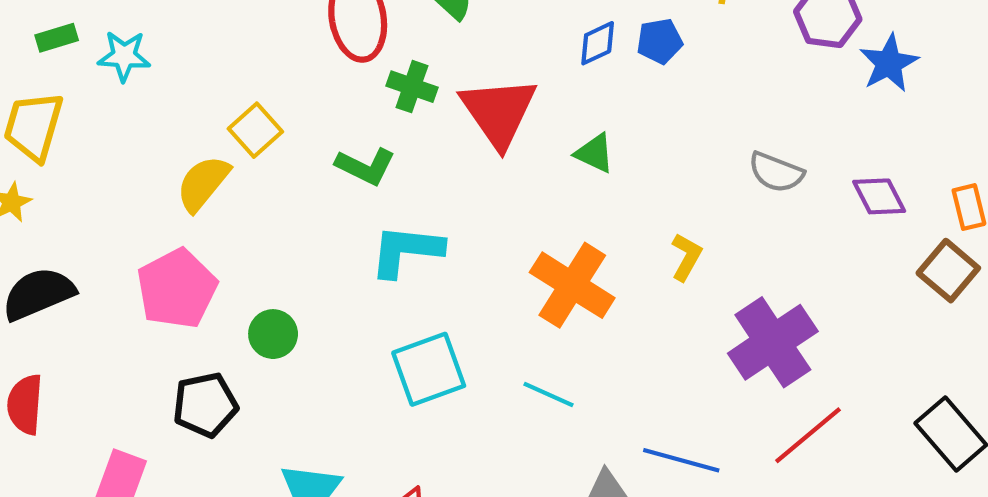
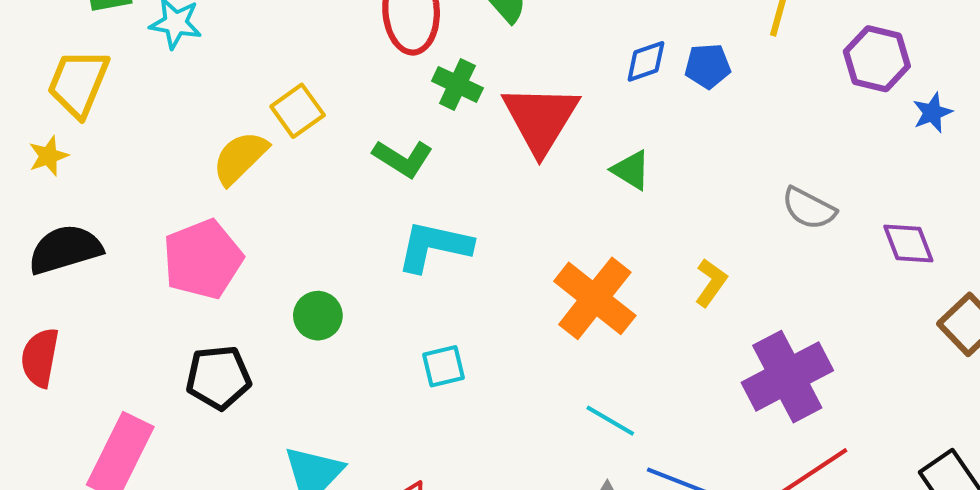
blue star: (889, 63) -> (932, 113), size x0.7
green circle: (273, 334) -> (318, 316), moved
cyan square: (429, 369) -> (444, 366), size x0.6
cyan line: (548, 394) -> (610, 421), moved

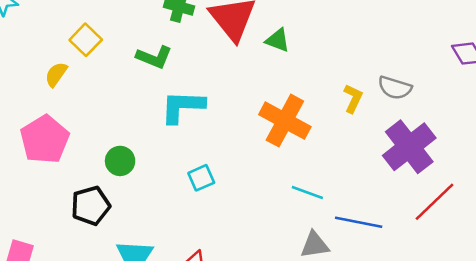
yellow semicircle: (240, 158) -> (56, 74), size x0.7
green triangle: (631, 170) -> (278, 40), moved
gray semicircle: (809, 208) -> (395, 88), moved
black pentagon: (218, 377) -> (91, 206), moved

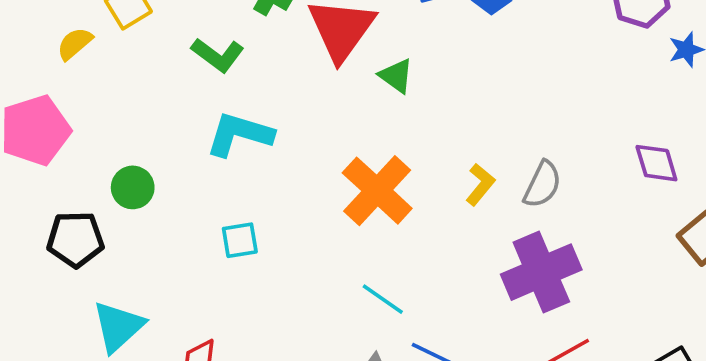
gray semicircle: (395, 88) -> (542, 184), turned -96

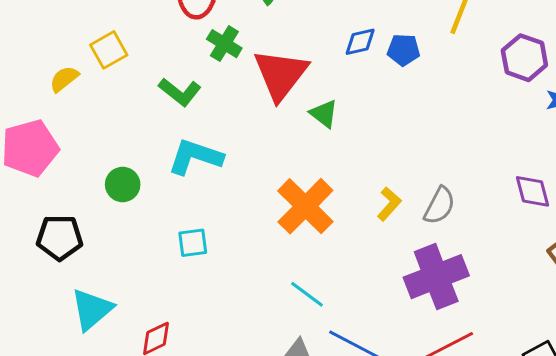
green circle: (133, 187) -> (123, 184), moved

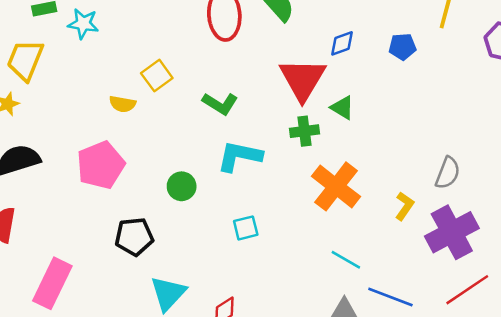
blue diamond: (360, 42) -> (342, 43), moved
green cross: (224, 44) -> (304, 131), moved, turned -32
yellow semicircle: (64, 79) -> (123, 104), turned -125
yellow L-shape: (389, 204) -> (405, 206), moved

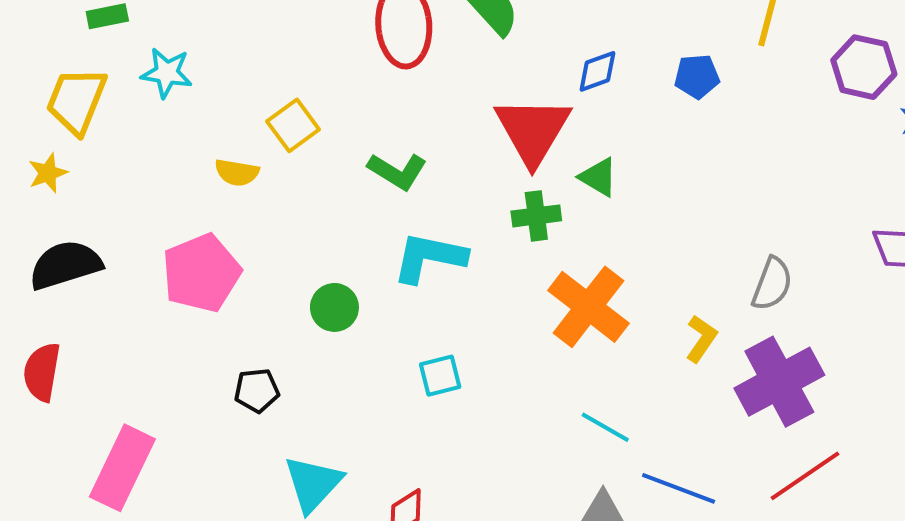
cyan star: (83, 24) -> (167, 73), moved
black pentagon: (134, 237) -> (257, 391), size x0.7

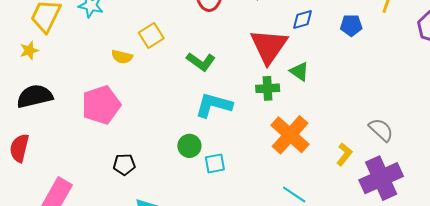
gray semicircle: (772, 284) -> (381, 130), turned -72
green circle: (334, 307) -> (189, 146), moved

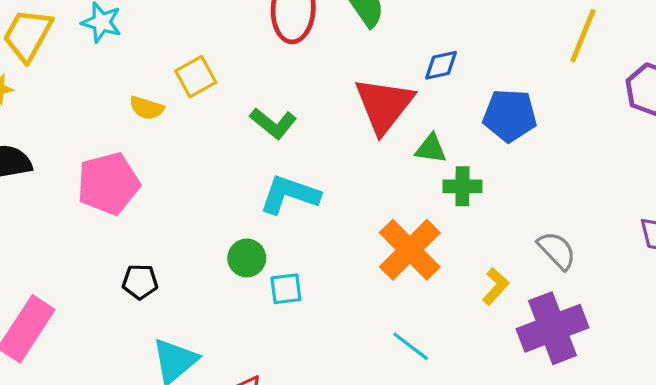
blue pentagon: (351, 25) -> (510, 115), moved, size x1.5
green triangle: (299, 71) -> (431, 149), turned -30
green cross: (268, 88) -> (462, 186), moved

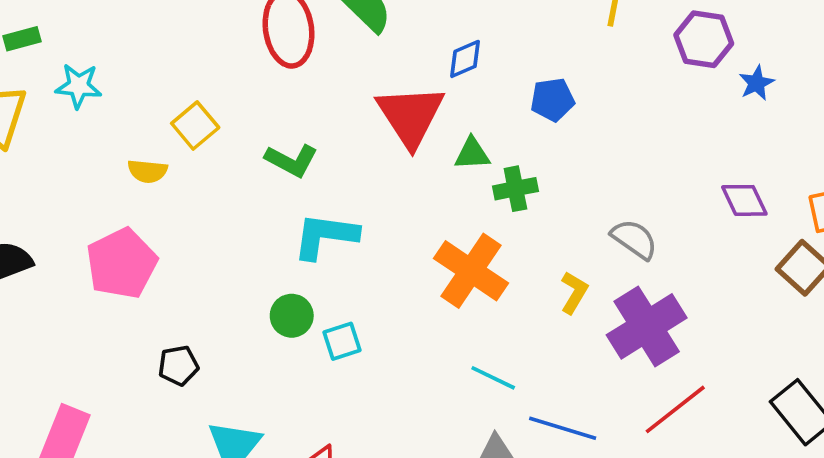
blue pentagon: (510, 115) -> (552, 100), size x0.7

